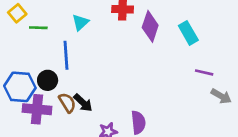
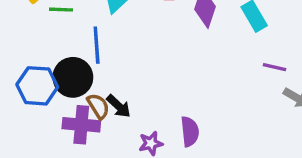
black circle: (48, 80) -> (73, 77), size x1.5
purple cross: (37, 109) -> (81, 125), moved

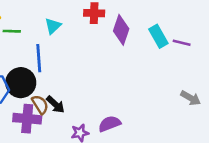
purple line: (274, 67) -> (182, 43), moved
purple semicircle: (190, 132) -> (110, 124), turned -105

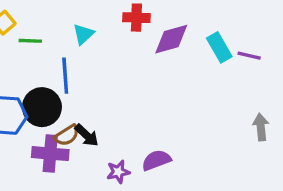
purple diamond: (121, 30) -> (171, 39), turned 56
gray arrow: (191, 98) -> (261, 127), turned -126
brown semicircle: (40, 105) -> (67, 135), turned 90

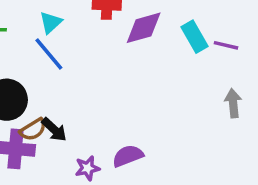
blue line: (65, 76) -> (49, 54), moved, turned -36
gray arrow: (261, 127) -> (233, 103), moved

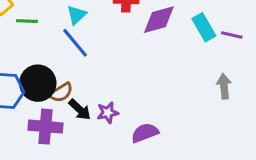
gray arrow: (233, 103) -> (224, 86), moved
brown semicircle: (33, 130) -> (61, 92), moved
purple star: (87, 168) -> (108, 113), moved

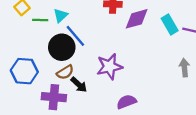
cyan triangle: (77, 15) -> (61, 15), moved
black circle: (38, 83) -> (62, 47), moved
purple star: (108, 113) -> (109, 67), moved, size x1.6

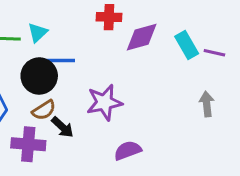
blue line: (75, 36) -> (58, 60), turned -50

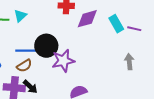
blue line: (58, 60) -> (26, 51), moved
black circle: (39, 76) -> (46, 46), moved
black arrow: (62, 127) -> (30, 87), moved

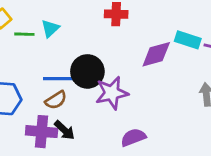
purple diamond: (87, 19) -> (156, 54), moved
cyan rectangle: (116, 24) -> (188, 40), turned -42

